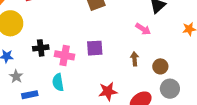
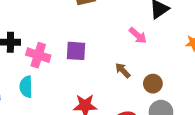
brown arrow: (135, 59) -> (123, 70), turned -48

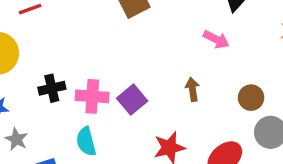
purple square: (76, 51) -> (132, 100), moved, turned -30
brown arrow: (123, 70) -> (192, 89), moved, turned 49

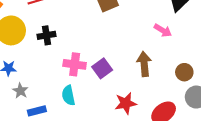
black cross: (52, 88) -> (46, 35), moved
brown arrow: (192, 89) -> (144, 64), size x1.5

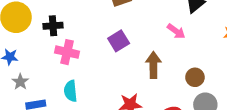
pink cross: (75, 64) -> (67, 52), moved
purple square: (102, 68) -> (119, 41), moved

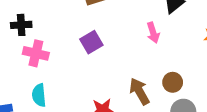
pink arrow: (176, 31) -> (153, 33), turned 36
brown arrow: (153, 65) -> (139, 91), moved, turned -30

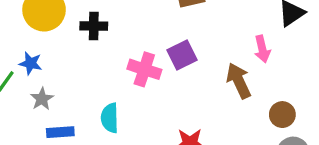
pink cross: (36, 53) -> (144, 69), moved
brown arrow: (139, 91) -> (239, 81), moved

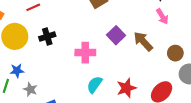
pink arrow: (262, 49) -> (162, 16), moved
purple square: (182, 55) -> (116, 35), moved
cyan semicircle: (110, 118) -> (94, 85), moved, turned 54

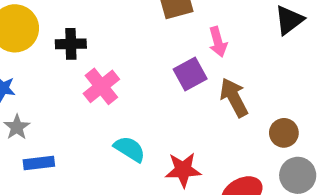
pink arrow: (162, 16) -> (218, 42), moved
pink cross: (85, 53) -> (101, 86), moved, turned 36
cyan semicircle: (94, 85) -> (130, 149), turned 72

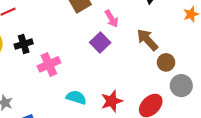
pink cross: (101, 86) -> (49, 64), turned 30
brown arrow: (234, 98) -> (147, 40), moved

